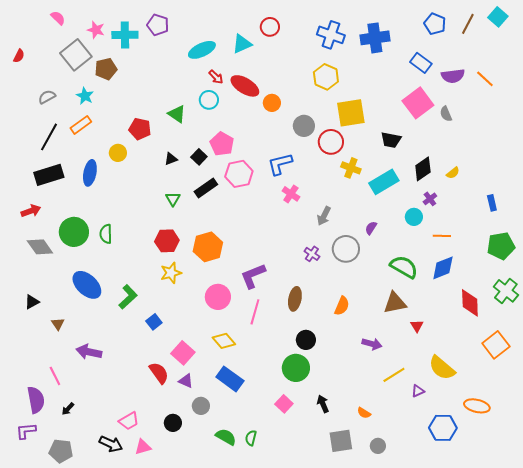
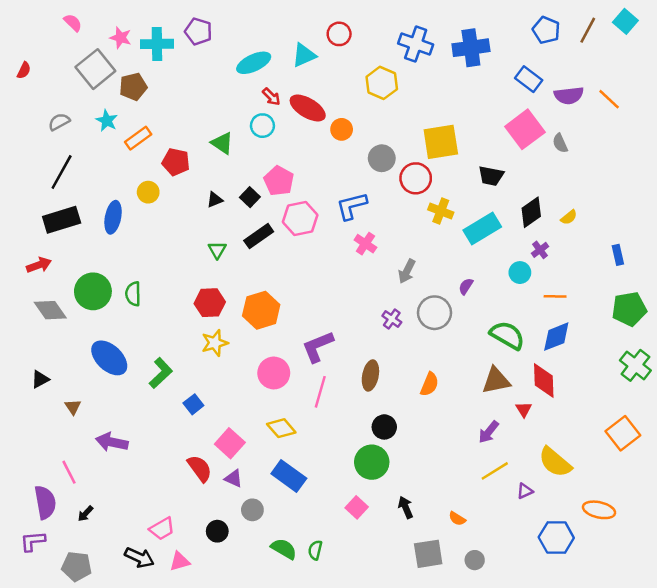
yellow hexagon: (326, 77) -> (382, 83), moved
orange rectangle: (81, 125) -> (138, 138), moved
red diamond: (470, 303) -> (544, 381), moved
purple arrow: (372, 344) -> (489, 432), moved, turned 114

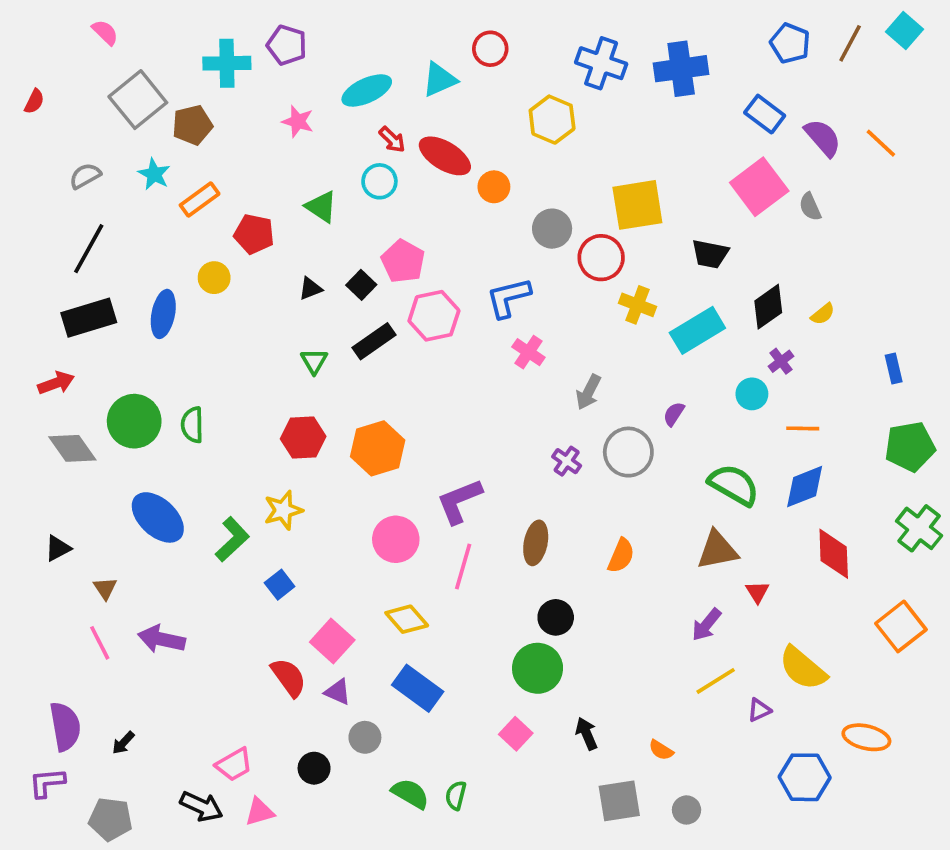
pink star: (121, 38) -> (298, 121), moved
purple semicircle: (569, 95) -> (823, 138), turned -124
yellow star: (215, 343) -> (283, 510), moved
red diamond: (544, 381) -> (834, 554), moved
pink line: (69, 472) -> (100, 643), moved

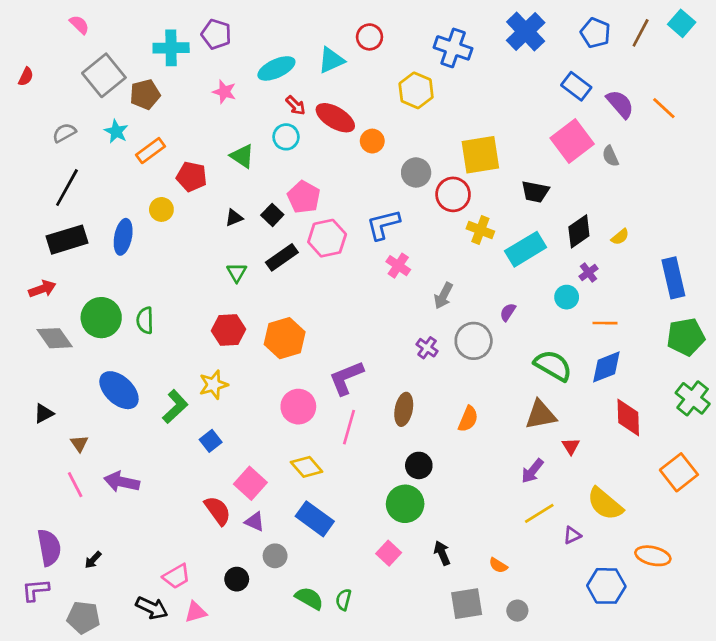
blue cross: (681, 69) -> (526, 31), moved, turned -36
blue rectangle: (894, 368) -> (673, 278), size x1.8

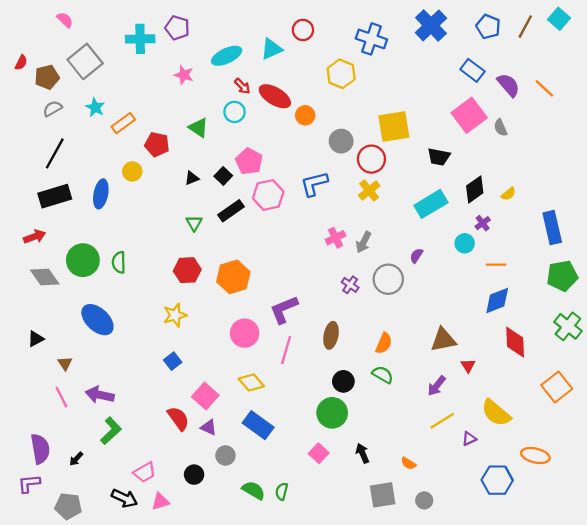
brown pentagon: (145, 94) -> (47, 77), moved
yellow cross: (480, 230) -> (369, 191), moved, turned 30
pink cross: (398, 266) -> (336, 238), moved, turned 30
green semicircle: (553, 366) -> (383, 375), moved, size x0.7
green L-shape: (175, 407) -> (111, 431), moved

